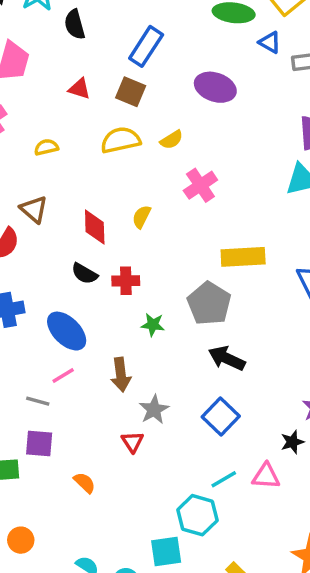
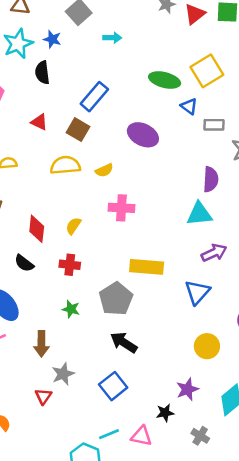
pink cross: (200, 185) -> (121, 208), turned 30
red cross: (126, 281) -> (70, 265), moved

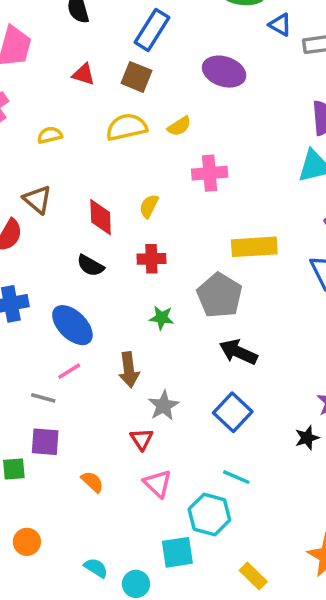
cyan line: (109, 434) -> (236, 477), turned 54
pink triangle: (141, 436) -> (158, 484), moved, turned 40

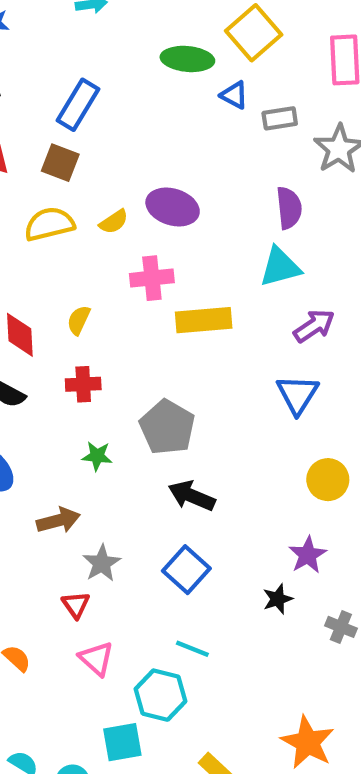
purple ellipse: (224, 72) -> (173, 207), moved
yellow rectangle: (254, 247) -> (204, 320), moved
brown arrow: (129, 370) -> (58, 520), turned -96

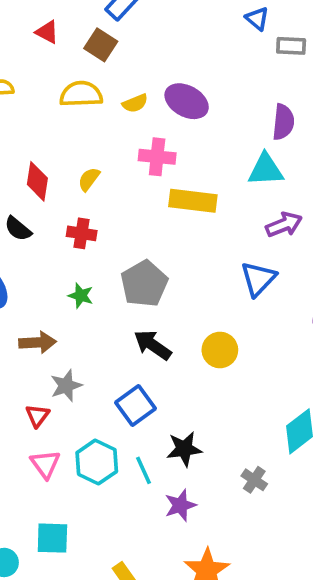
yellow circle: (328, 480) -> (220, 350), moved
purple star: (308, 555) -> (180, 505), moved
black star: (278, 599) -> (184, 449), moved, size x1.4
cyan line: (192, 649) -> (144, 470), moved, turned 32
cyan hexagon: (161, 695) -> (97, 462), moved

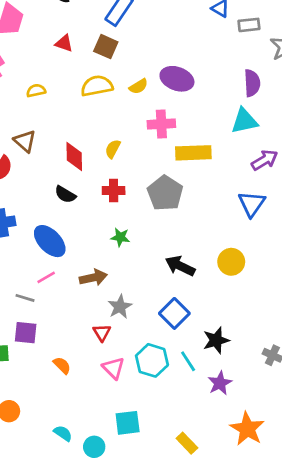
gray pentagon: (144, 284) -> (165, 193), moved

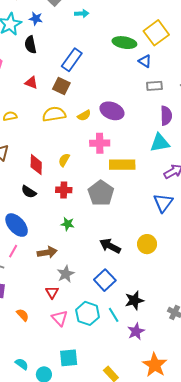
gray rectangle: (249, 25) -> (154, 86), moved
pink line: (46, 277) -> (13, 251), turned -32

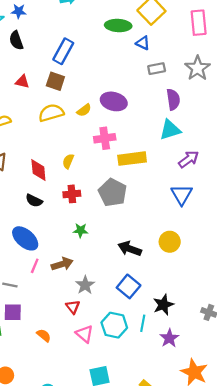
pink line: (13, 251) -> (35, 266), moved
cyan line: (114, 315) -> (143, 323), turned 49

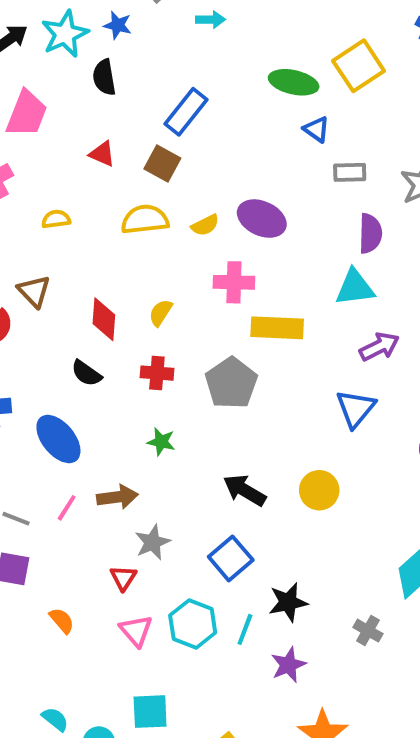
blue triangle: (143, 43) -> (317, 129), moved
pink line: (35, 266) -> (67, 508), moved

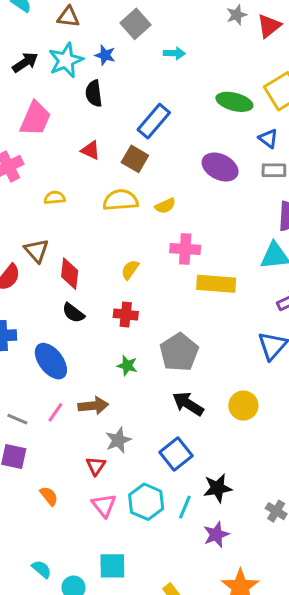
blue triangle: (317, 129) -> (268, 138), moved
purple ellipse: (262, 219) -> (220, 167), moved
red diamond: (104, 319) -> (70, 274), moved
gray pentagon: (231, 383) -> (179, 352), moved

